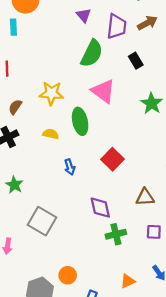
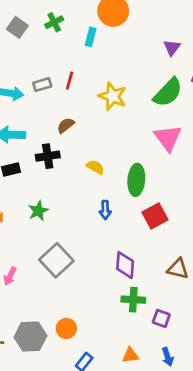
yellow star: (51, 93) -> (113, 96), moved
green ellipse: (80, 121) -> (136, 180), moved
purple square: (154, 232) -> (161, 318), moved

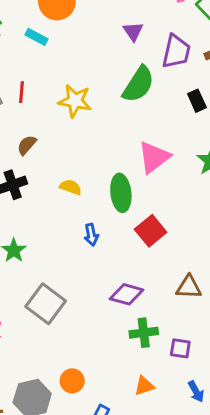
cyan rectangle: (91, 37) -> (36, 37), turned -66
pink triangle: (168, 138) -> (154, 157), moved, turned 40
purple diamond: (125, 265) -> (127, 294), turned -68
orange triangle: (130, 355) -> (144, 386), moved

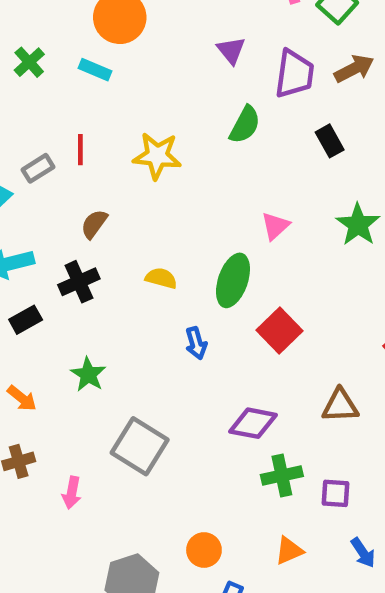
green semicircle: (138, 84) -> (245, 125), size x0.7
pink triangle: (154, 157) -> (275, 226), size x0.6
green ellipse: (121, 193) -> (233, 280), turned 30
orange circle: (72, 381) -> (204, 550), moved

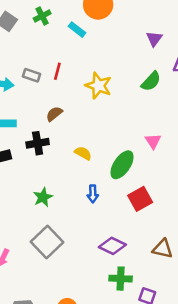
gray rectangle: (38, 168) -> (32, 75), turned 36
pink triangle: (275, 226) -> (153, 141), turned -36
green star: (88, 374) -> (43, 197), moved

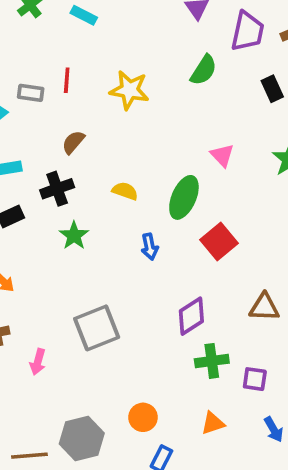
green star: (43, 197) -> (74, 236), moved
gray square: (47, 242) -> (97, 328), turned 32
purple diamond: (112, 246) -> (191, 316), turned -48

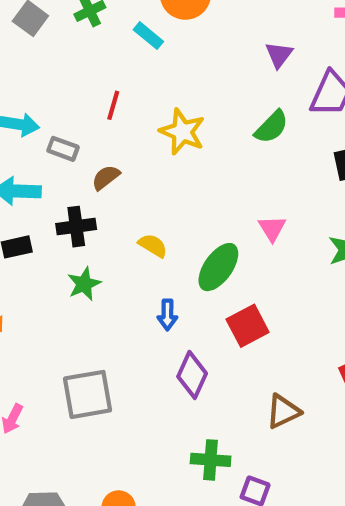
gray rectangle: (31, 93) -> (63, 149), moved
brown triangle: (264, 307) -> (283, 411), turned -40
purple diamond: (191, 316) -> (192, 375), moved, turned -45

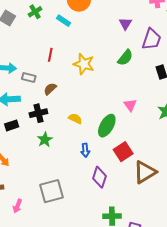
brown triangle: (283, 411) -> (145, 172), moved, size x1.4

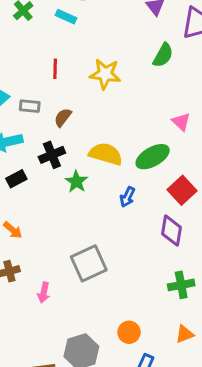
yellow semicircle: (75, 119) -> (106, 154), size x1.6
green ellipse: (107, 126) -> (153, 157), turned 40
green star: (45, 140) -> (76, 182), moved
blue arrow: (85, 150) -> (127, 197), turned 40
purple diamond: (99, 177) -> (171, 231), moved

